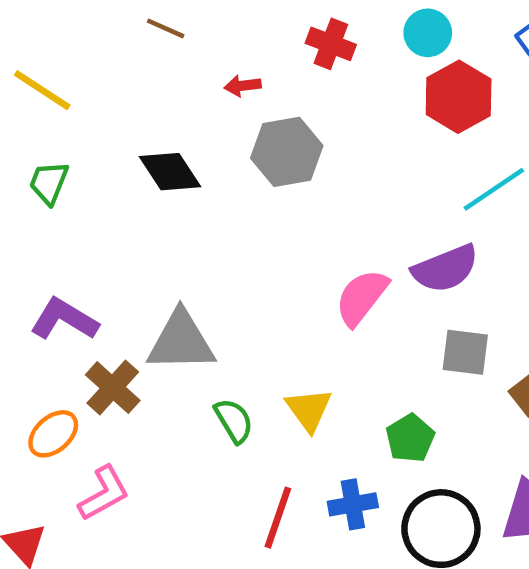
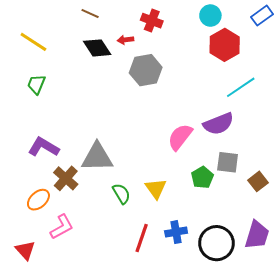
red cross: (331, 44) -> (152, 21), moved
black diamond: (170, 172) -> (97, 48), moved
green pentagon: (410, 438) -> (202, 177), moved

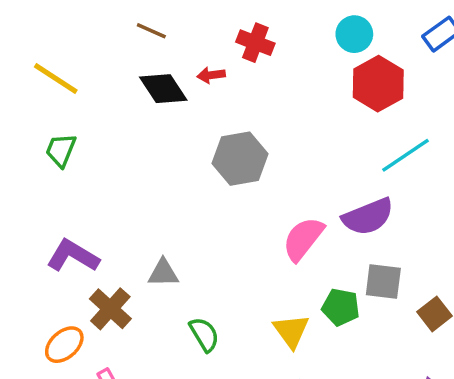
gray hexagon: (146, 70) -> (240, 159), moved
gray triangle: (97, 157) -> (163, 273), size x0.6
green pentagon: (202, 177) -> (341, 307), turned -30
yellow triangle: (156, 189) -> (291, 331), moved

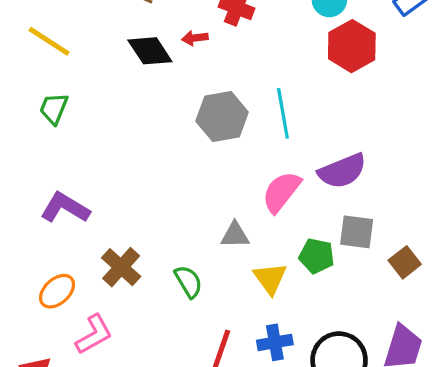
cyan line: (405, 155) -> (283, 113), moved, turned -66
gray triangle: (163, 273) -> (235, 235), moved
brown cross: (110, 309) -> (121, 267), moved

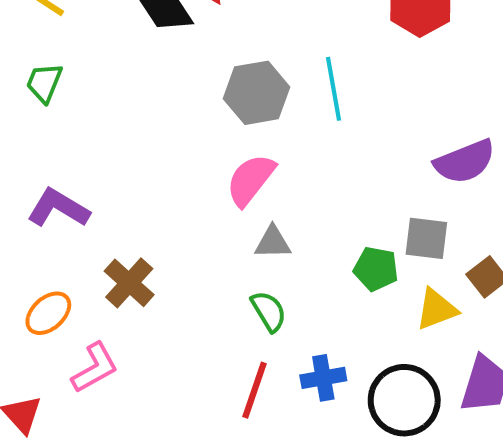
purple semicircle: (342, 171) -> (465, 162), moved
pink semicircle: (281, 192) -> (250, 180), moved
yellow triangle: (270, 278) -> (437, 309), moved, turned 45
green semicircle: (188, 282) -> (269, 311), moved

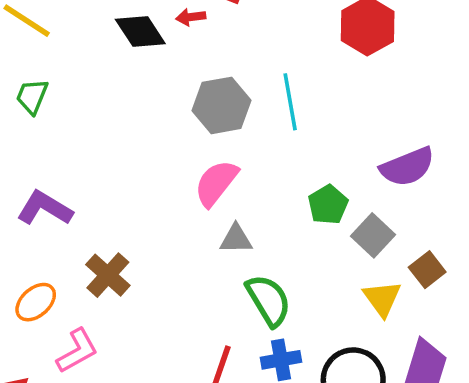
gray square: (426, 238) -> (373, 235), turned 36
green pentagon: (376, 269) -> (328, 205), moved, turned 30
yellow triangle: (437, 309) -> (382, 298), turned -45
green semicircle: (269, 311) -> (268, 300), moved, size x1.4

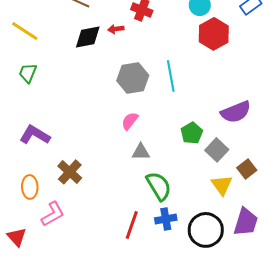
black diamond: (140, 31) -> (88, 37), turned -68
pink semicircle: (216, 183) -> (130, 121), size x0.7
orange ellipse: (36, 302) -> (30, 187), turned -50

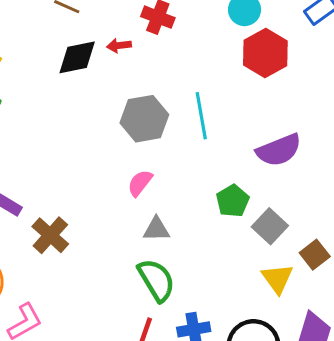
purple semicircle: (236, 112) -> (279, 150), moved
brown cross: (70, 172) -> (50, 235), moved
green semicircle: (159, 186) -> (156, 280), moved

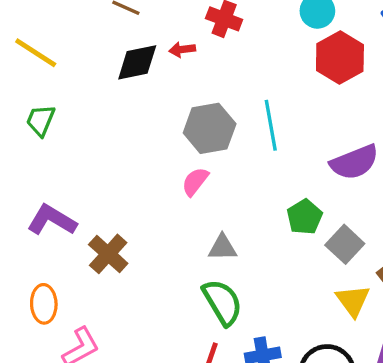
pink semicircle: (140, 183) -> (195, 182), moved

